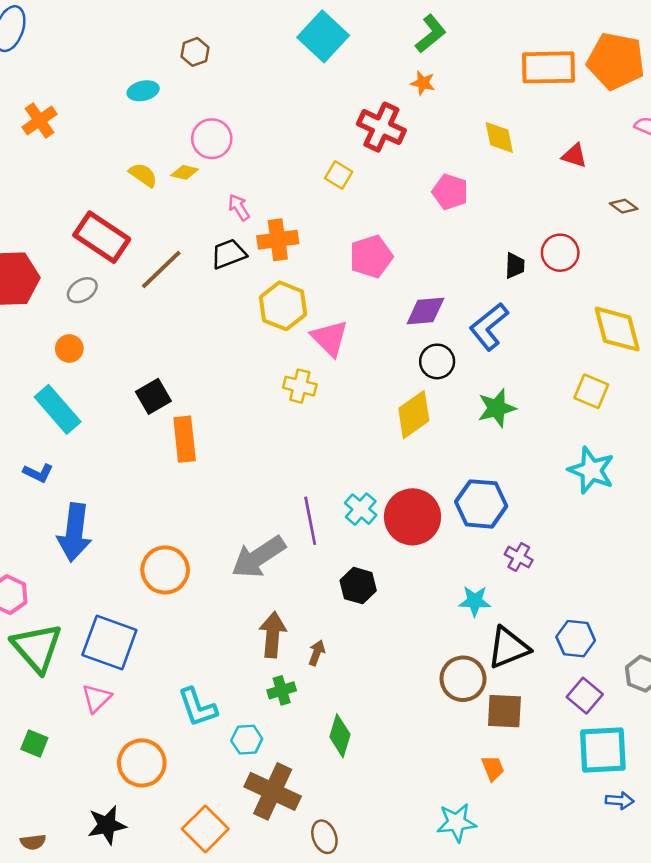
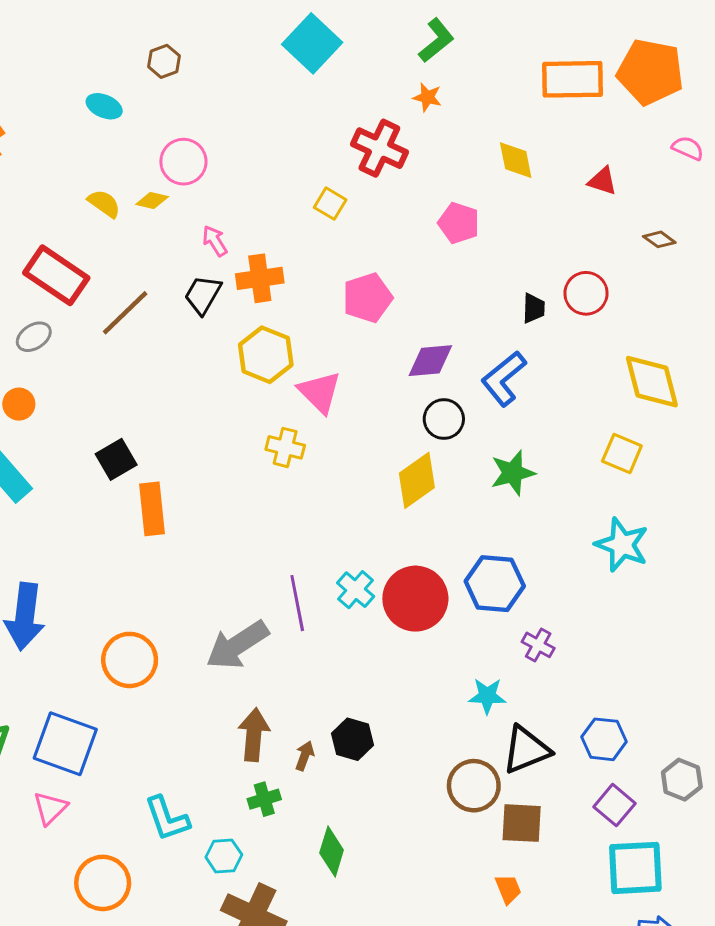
cyan ellipse: (143, 91) -> (104, 106), turned 36
black trapezoid: (229, 254) -> (203, 295), turned -39
black hexagon: (358, 586) -> (353, 739), moved

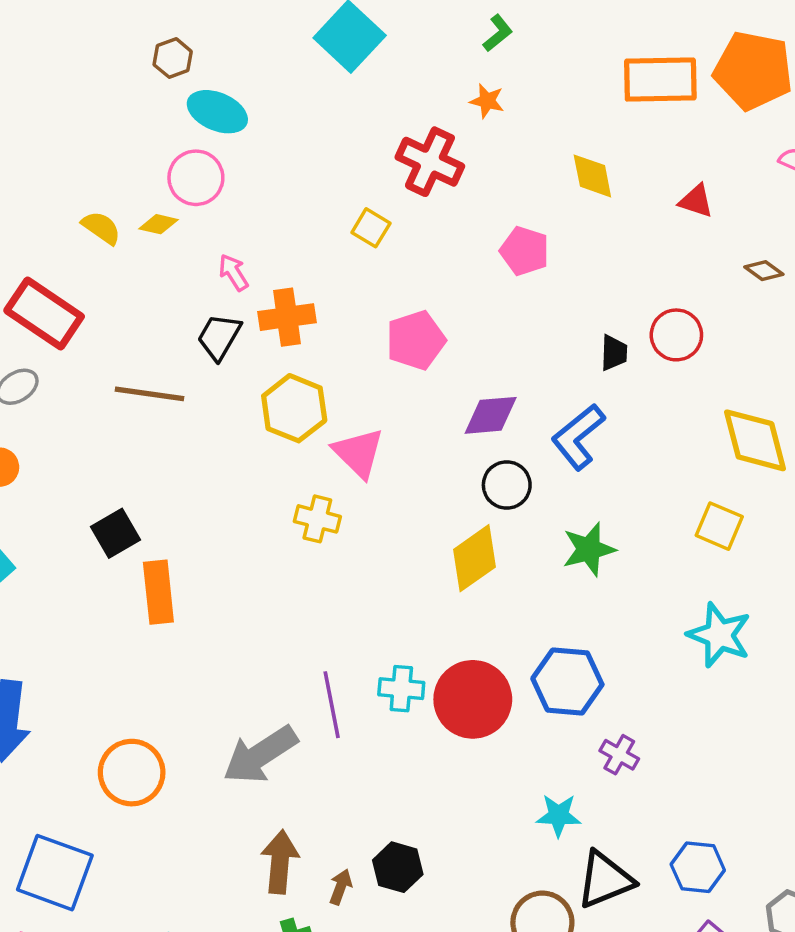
green L-shape: (436, 40) -> (498, 33), size x0.7
cyan ellipse: (104, 106) -> (217, 112), moved, size x1.4
brown line: (125, 313) -> (149, 394), moved, turned 52
cyan cross: (356, 590) -> (401, 689), turned -36

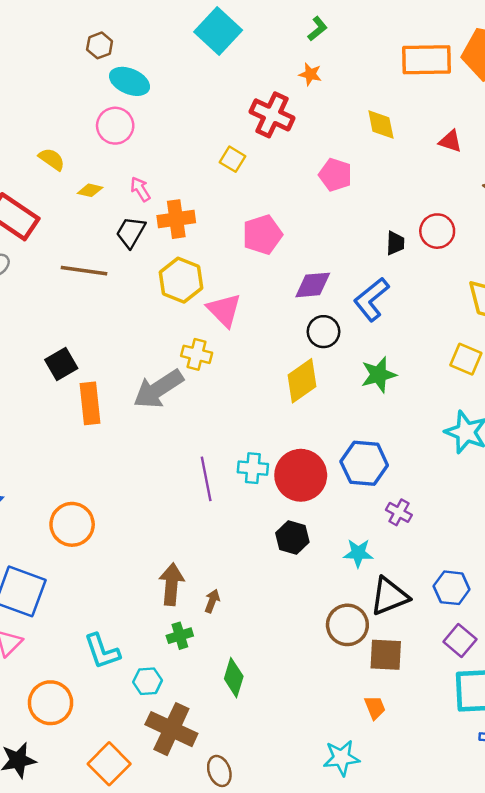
yellow diamond: (158, 224) -> (90, 190), moved
gray arrow: (260, 755) -> (158, 389), moved
black hexagon: (398, 867) -> (292, 538), moved

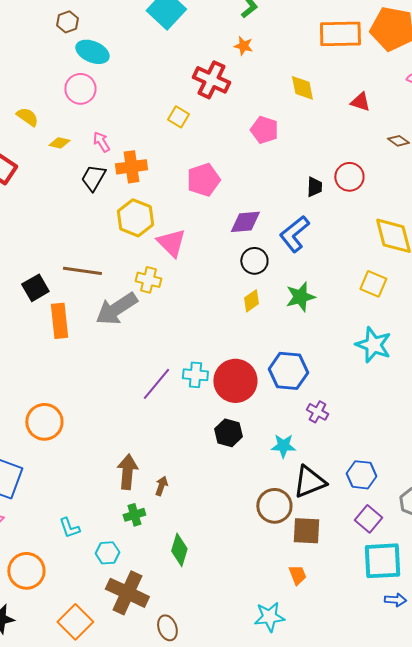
brown line: (84, 271) -> (82, 271), moved
yellow diamond: (302, 381) -> (251, 301), moved, size x0.6
purple line: (206, 479) -> (156, 384), turned 51
cyan L-shape: (102, 651) -> (69, 528), size x0.7

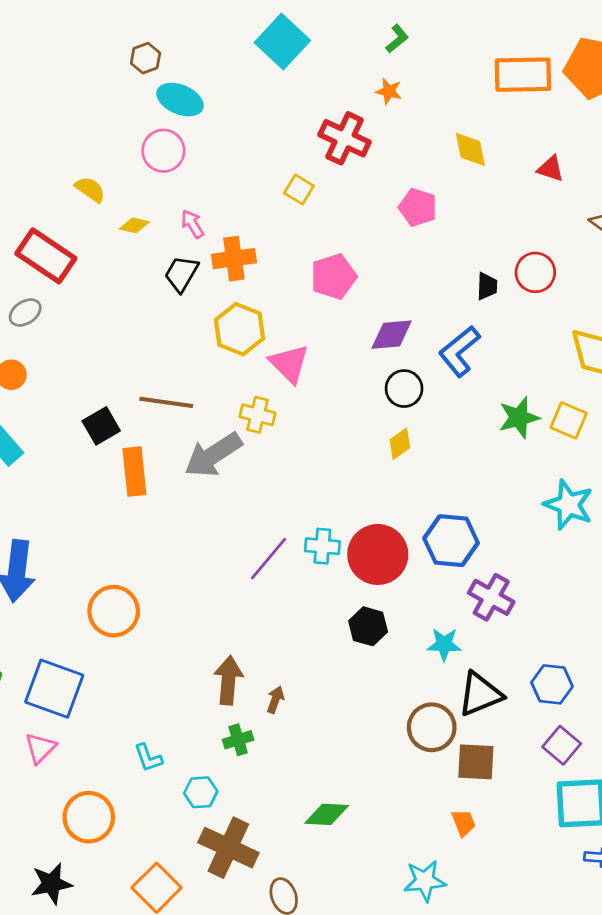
green star: (300, 297) -> (519, 418), moved
purple cross: (317, 412) -> (491, 597), size x1.5
green diamond: (179, 550) -> (327, 814), moved, turned 76

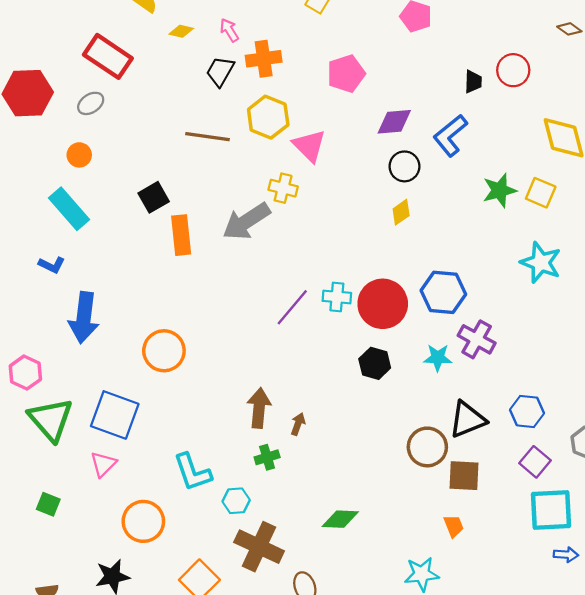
brown line: (166, 402) -> (207, 137), moved
cyan star: (444, 644) -> (438, 358), moved
cyan L-shape: (148, 758) -> (193, 472), size x1.6

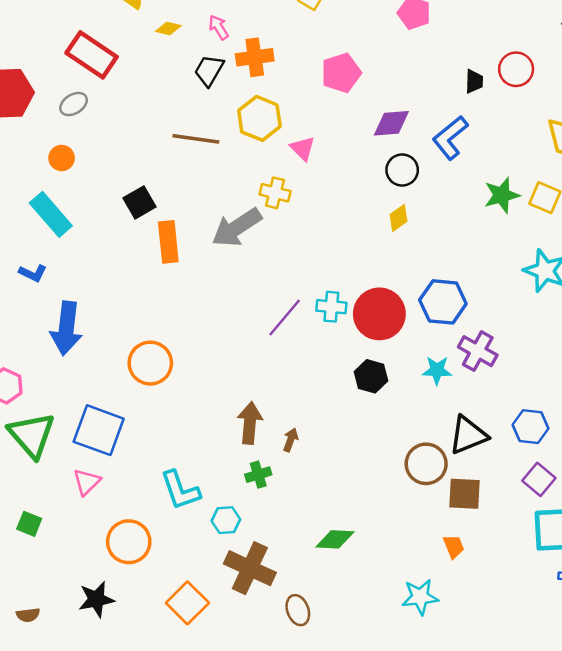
pink triangle: (309, 146) -> (303, 148), size x0.7

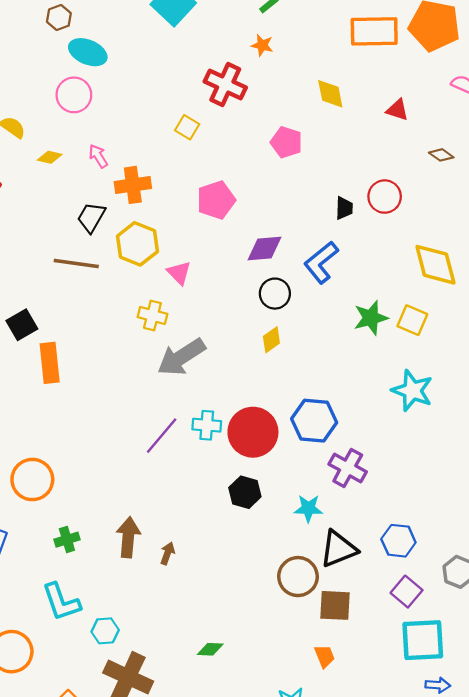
black trapezoid: (209, 70) -> (91, 217), moved
gray arrow: (237, 228) -> (181, 357), moved
cyan star: (437, 370) -> (308, 508), moved
green cross: (258, 475) -> (67, 540), moved
green diamond: (335, 539) -> (210, 649), size x0.7

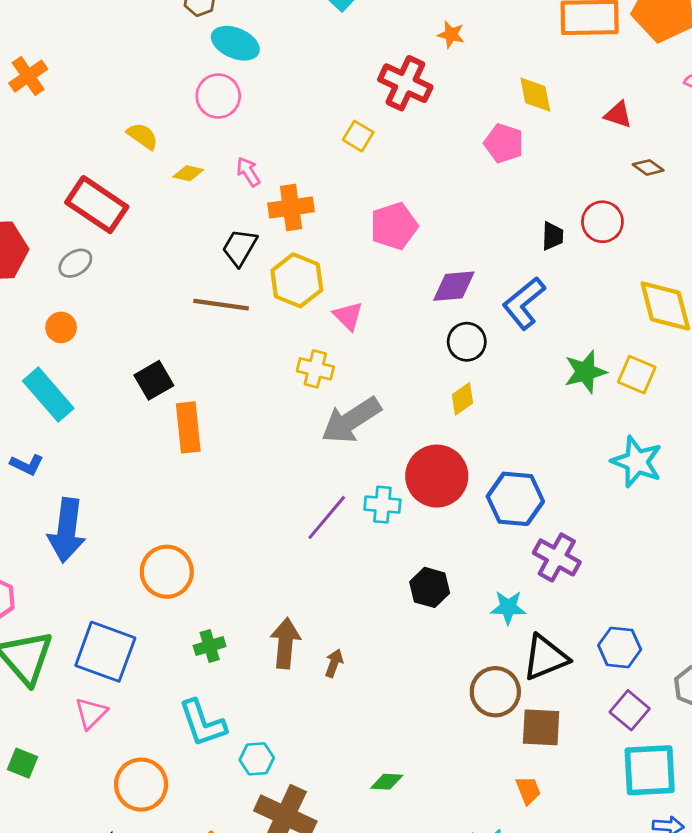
pink pentagon: (286, 142) -> (504, 143), moved
brown diamond: (441, 155) -> (648, 167), moved
red circle: (253, 432) -> (437, 476), moved

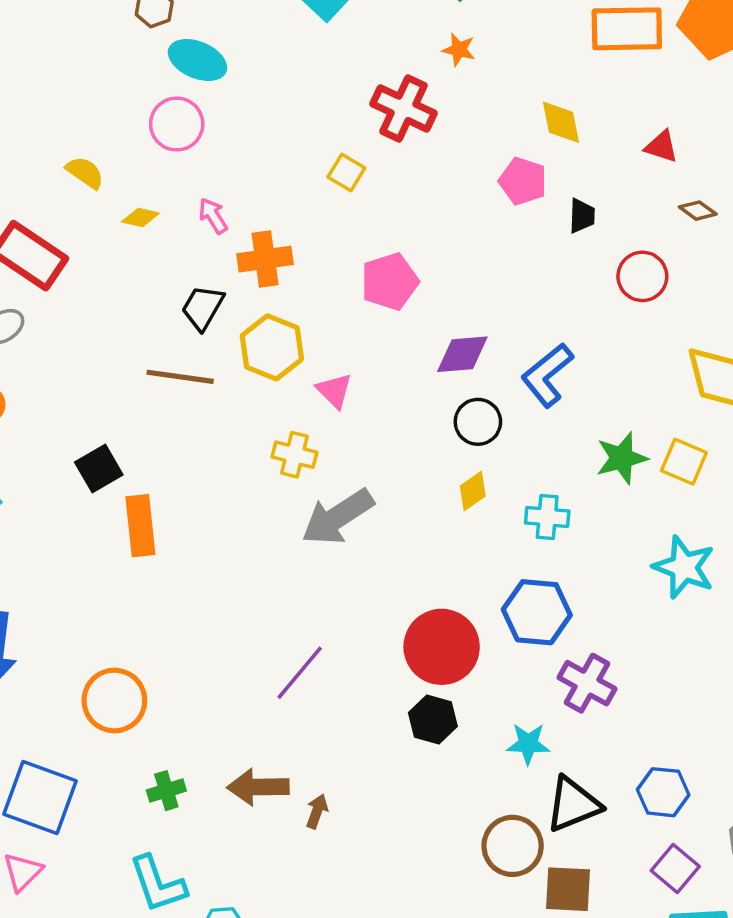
black trapezoid: (552, 236) -> (582, 216), moved
red circle: (437, 476) -> (442, 647), moved
cyan cross: (382, 505) -> (547, 517), moved
purple line: (327, 517) -> (300, 673), moved
brown arrow: (285, 643) -> (258, 787), turned -96

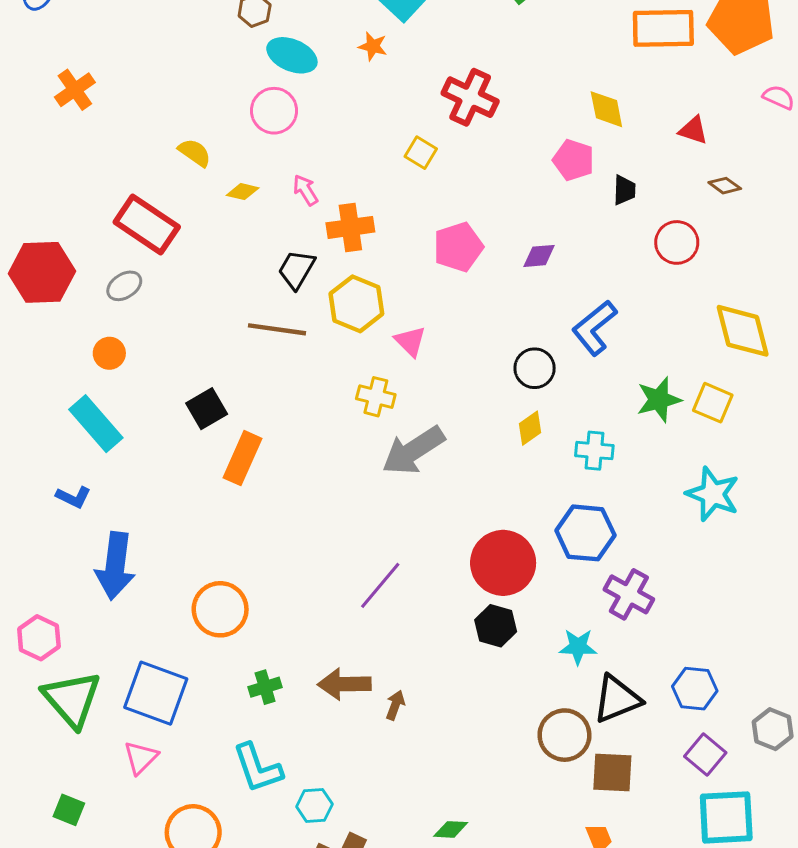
orange star: (459, 50) -> (373, 46), moved
purple diamond: (462, 354) -> (539, 256), moved, size x0.7
orange rectangle: (140, 526) -> (243, 458), turned 30

